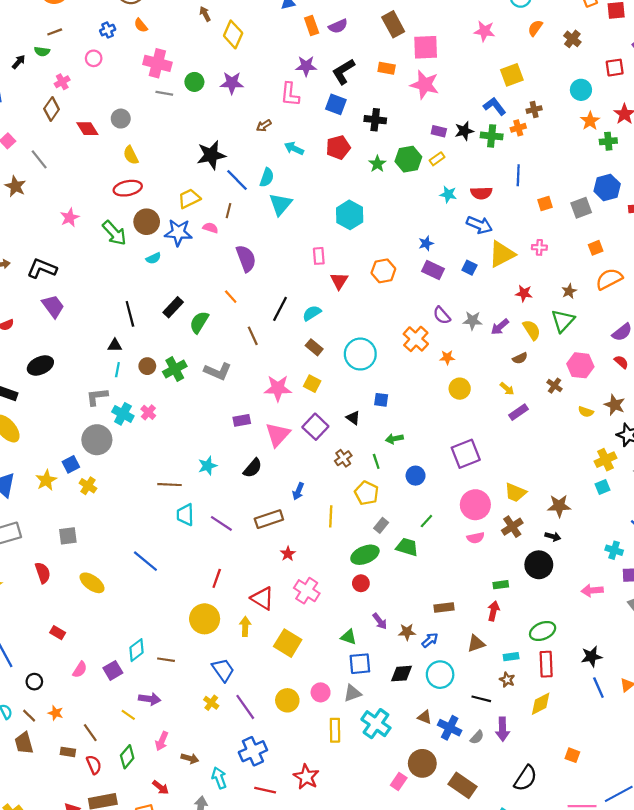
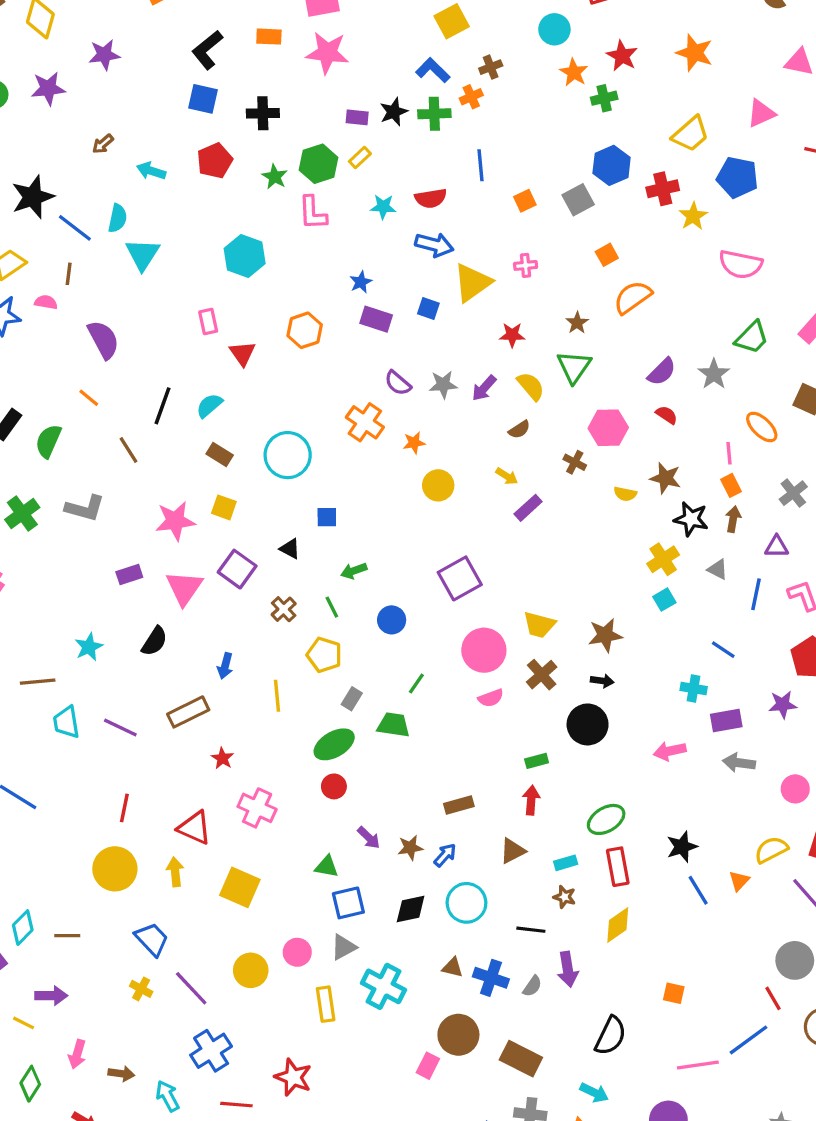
purple star: (306, 66) -> (104, 55), moved
pink L-shape: (290, 94) -> (313, 213), moved

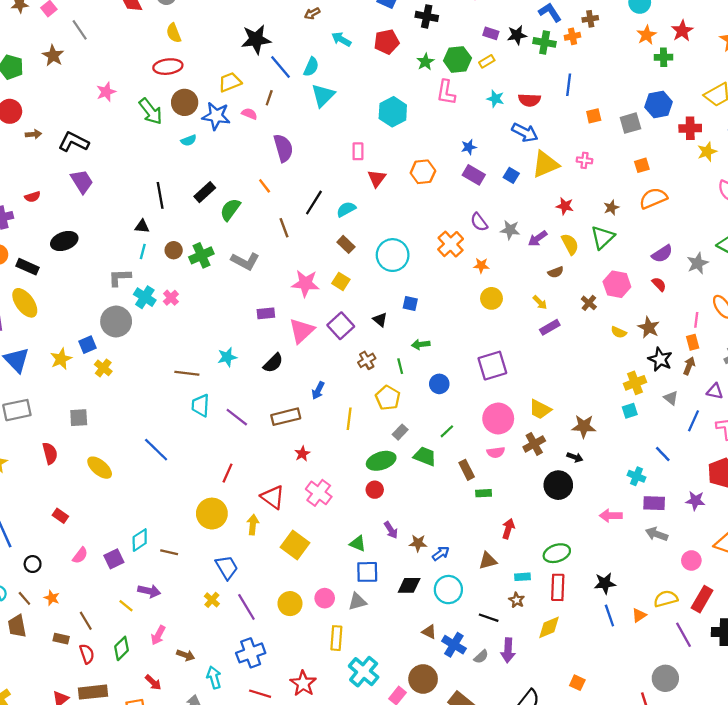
green rectangle: (537, 761) -> (484, 493), moved
brown rectangle: (459, 805) -> (467, 470), moved, turned 66
cyan cross: (384, 986) -> (364, 672), moved

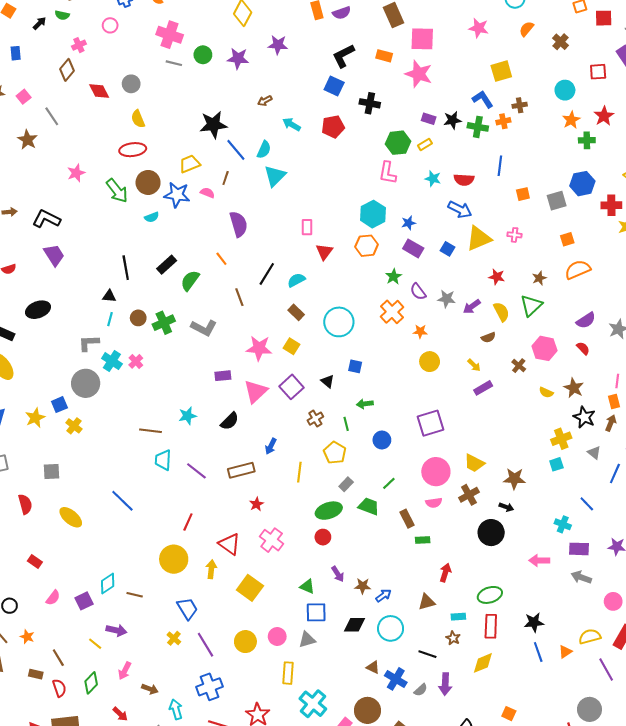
green star: (425, 62) -> (394, 277), moved
cyan hexagon: (393, 112) -> (373, 214), moved

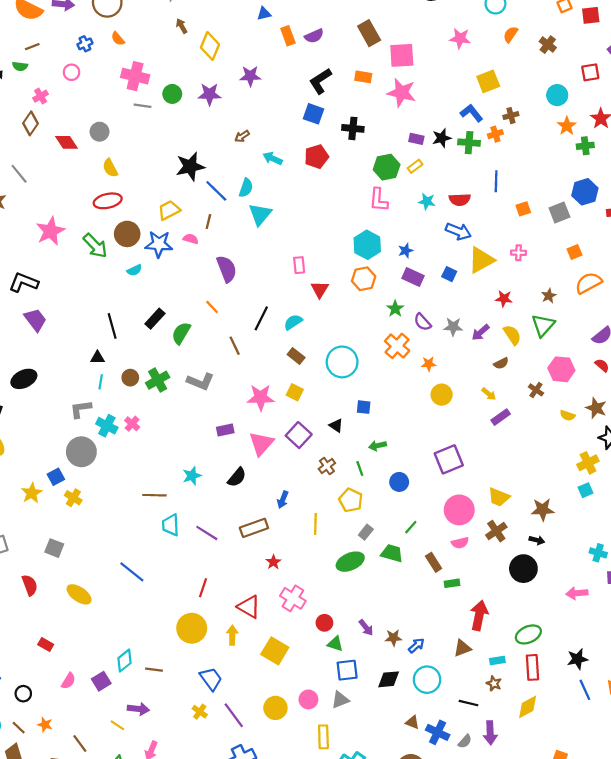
pink star: (76, 173) -> (50, 231), size x1.5
gray square: (52, 471) -> (54, 548), turned 30
red circle: (323, 537) -> (324, 623), moved
red arrow: (445, 573) -> (479, 615), size x1.5

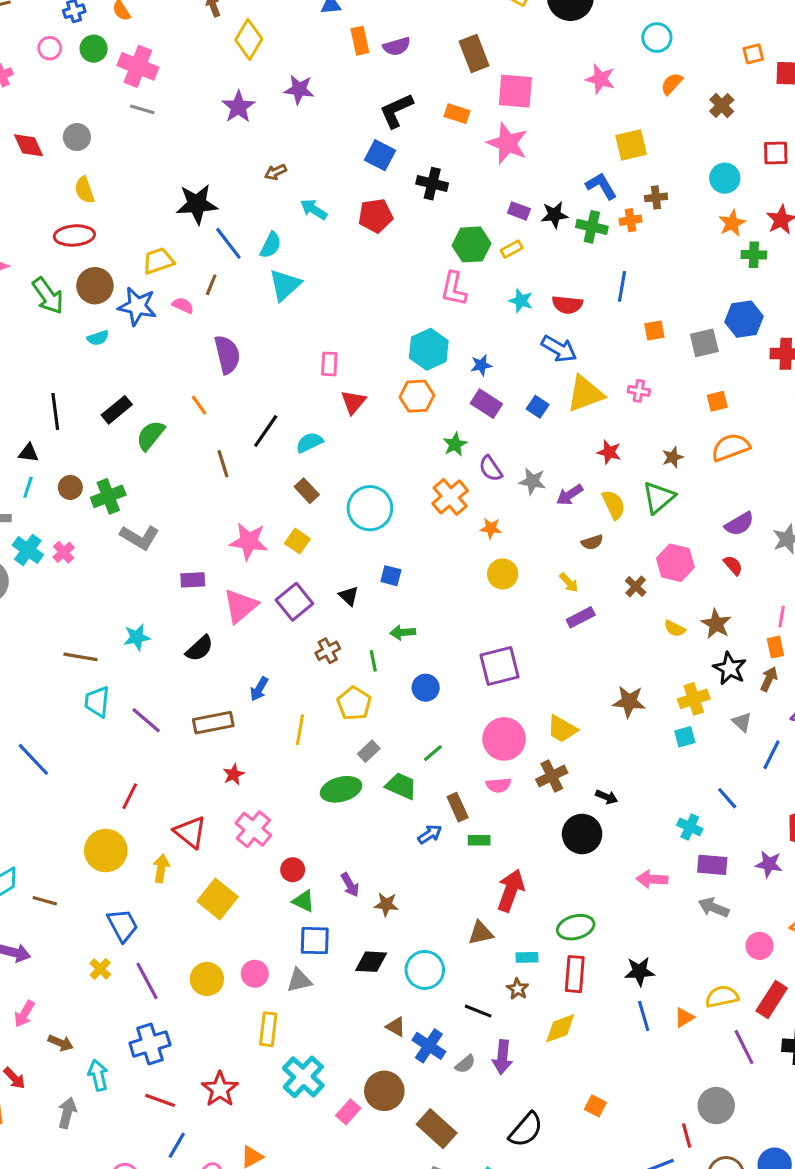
green circle: (172, 94) -> (94, 49), moved
purple star: (210, 94) -> (238, 107), turned 30
gray L-shape: (200, 382) -> (140, 537), moved
brown star: (543, 510) -> (629, 702), moved
blue arrow: (416, 646) -> (430, 834), moved

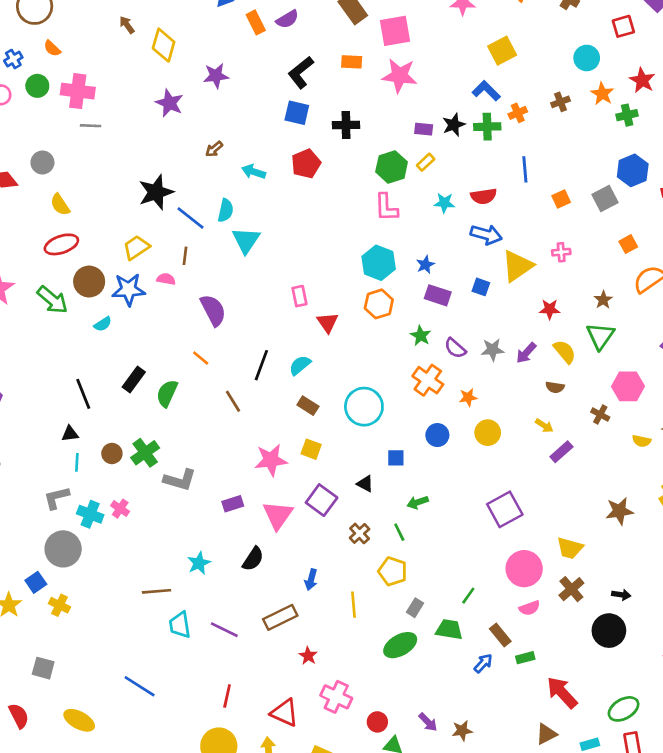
brown cross: (656, 197) -> (561, 102), moved
brown semicircle: (592, 542) -> (555, 387), turned 42
blue circle: (426, 688) -> (437, 435), moved
red arrow: (511, 891) -> (562, 693), turned -48

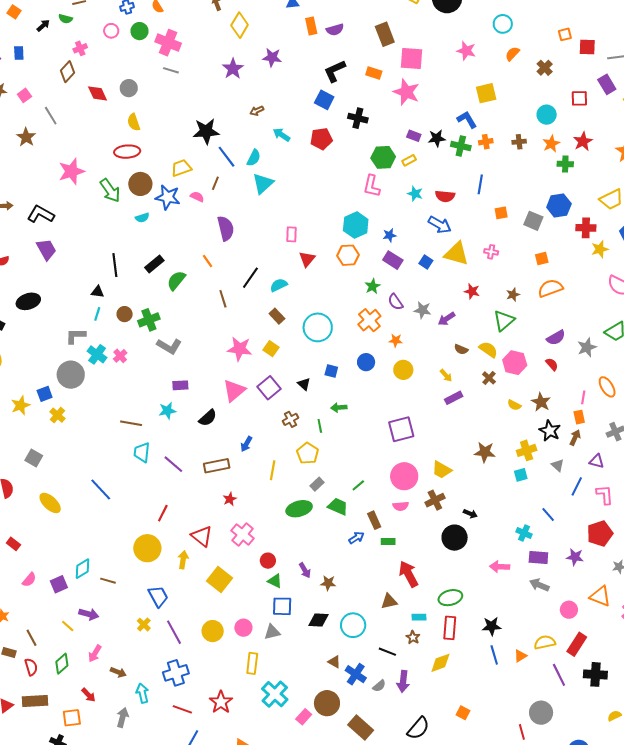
gray square: (605, 199) -> (533, 221), turned 36
yellow triangle: (517, 266) -> (456, 254), turned 36
yellow semicircle: (565, 352) -> (488, 349), moved, turned -30
purple rectangle: (233, 504) -> (180, 385), moved

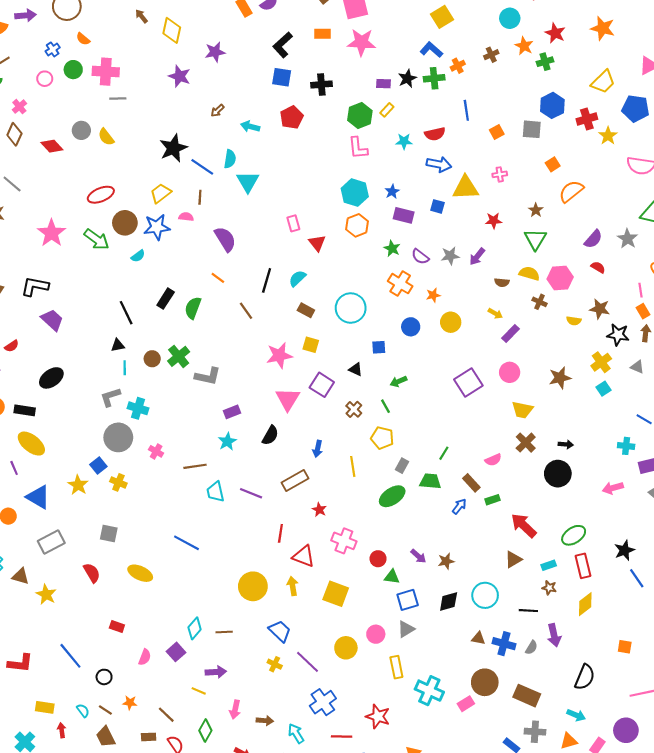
yellow semicircle: (134, 122) -> (106, 137), moved
pink cross: (120, 356) -> (156, 451), moved
pink circle: (404, 476) -> (510, 372), moved, size x0.7
red line: (163, 513) -> (280, 533), moved
pink rectangle: (304, 717) -> (466, 704), turned 35

